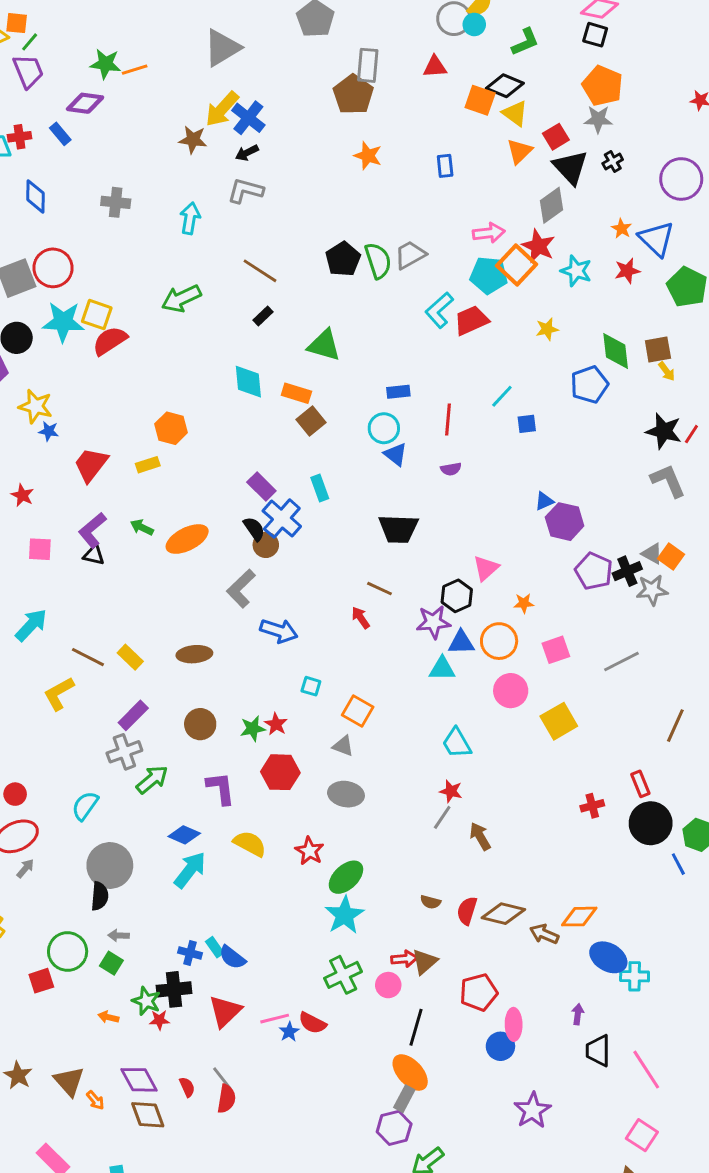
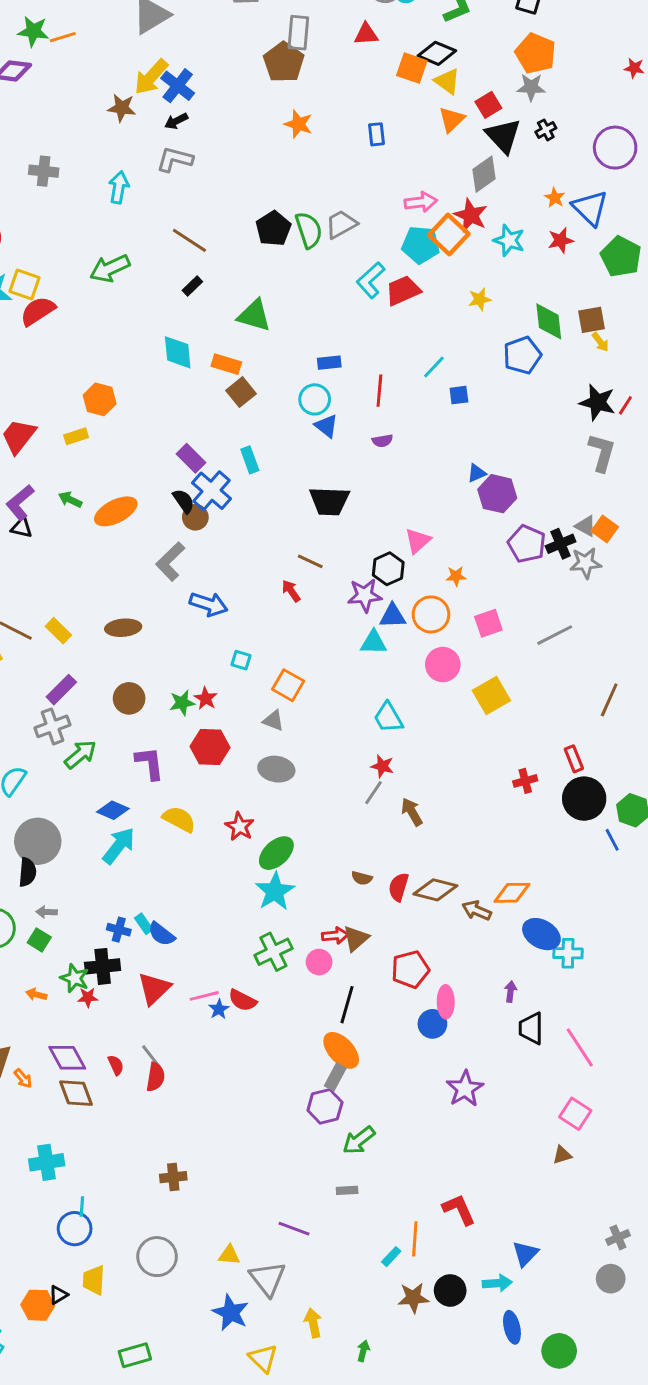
gray L-shape: (668, 481) -> (602, 452), turned 39

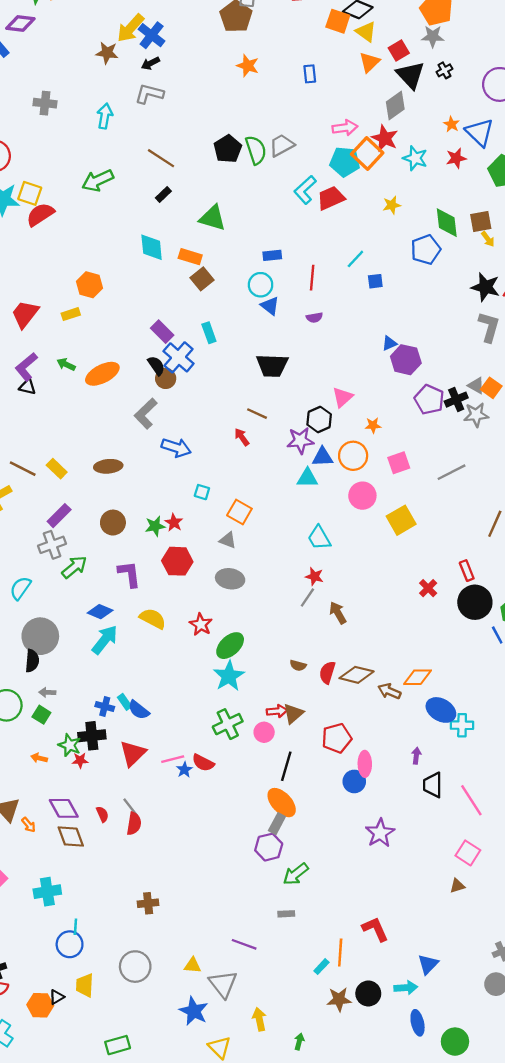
red cross: (525, 781) -> (428, 588), turned -30

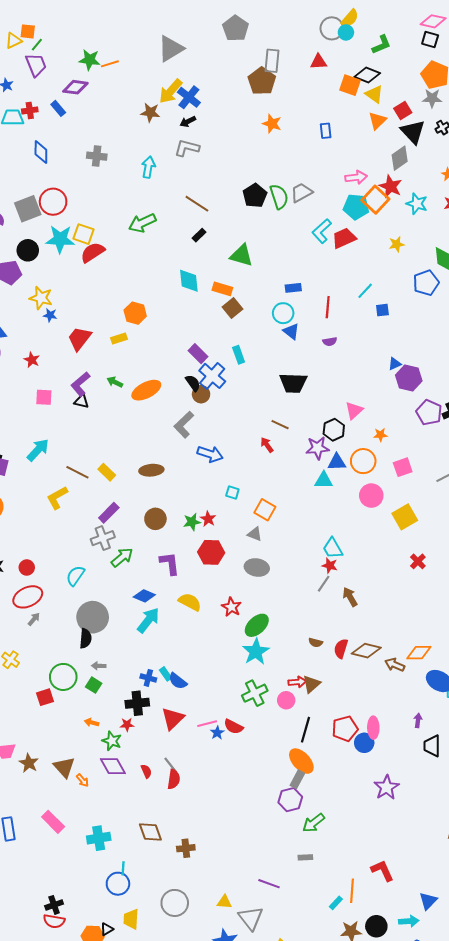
cyan trapezoid: (319, 538) -> (333, 548), moved
red cross: (428, 588) -> (418, 561), moved
red pentagon: (337, 738) -> (345, 729), moved
green star: (70, 745) -> (112, 741), moved
brown diamond: (71, 837) -> (150, 832), moved

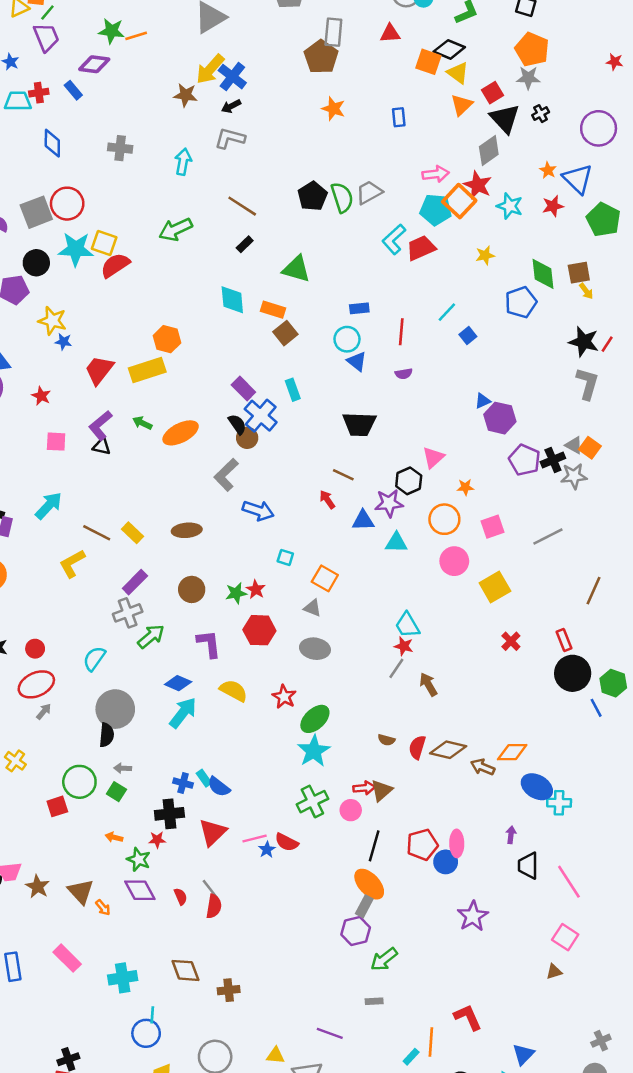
blue square: (382, 310) -> (468, 335), turned -32
yellow rectangle: (119, 338) -> (147, 370), size x1.8
blue triangle: (337, 462) -> (363, 520), moved

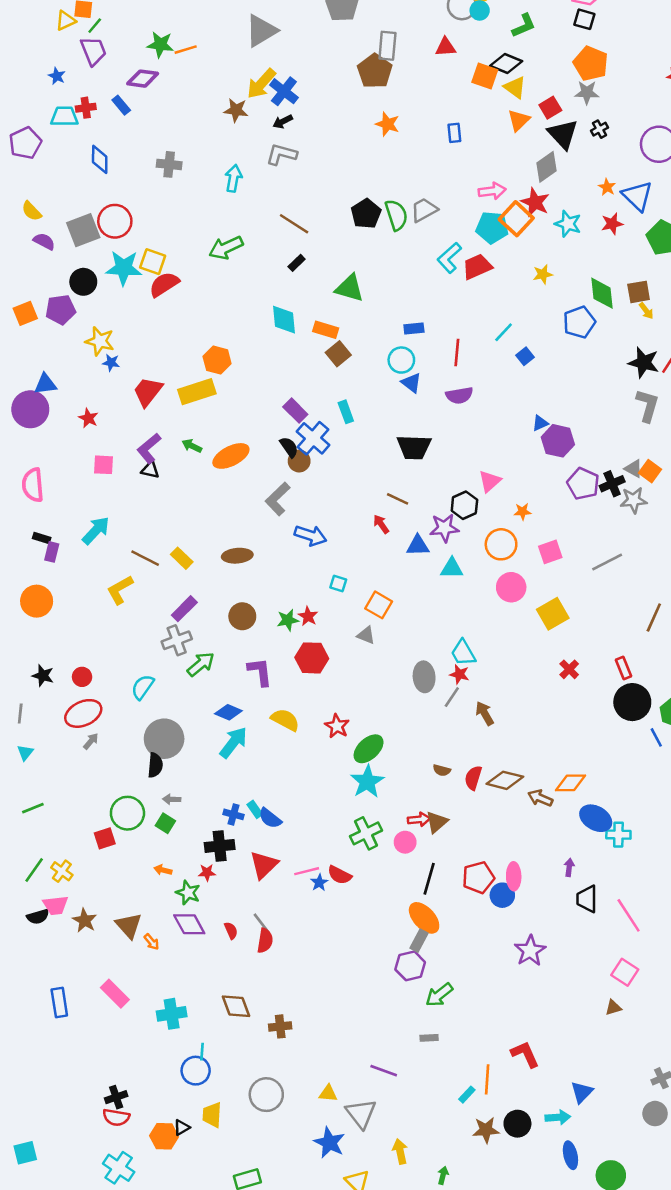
purple semicircle: (404, 374) -> (459, 395), size x1.5
gray ellipse: (315, 649) -> (424, 677), moved, turned 76
yellow cross: (15, 761) -> (62, 871), moved

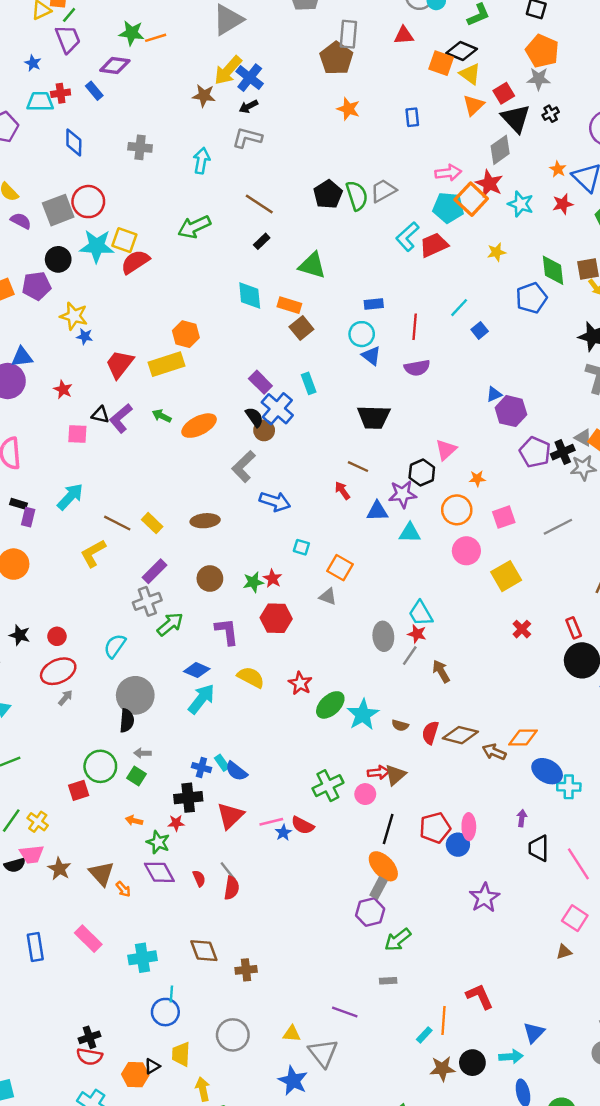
black triangle: (150, 470) -> (100, 415), moved
cyan star: (367, 782) -> (363, 715), moved
yellow arrow: (400, 1151) -> (203, 1089), moved

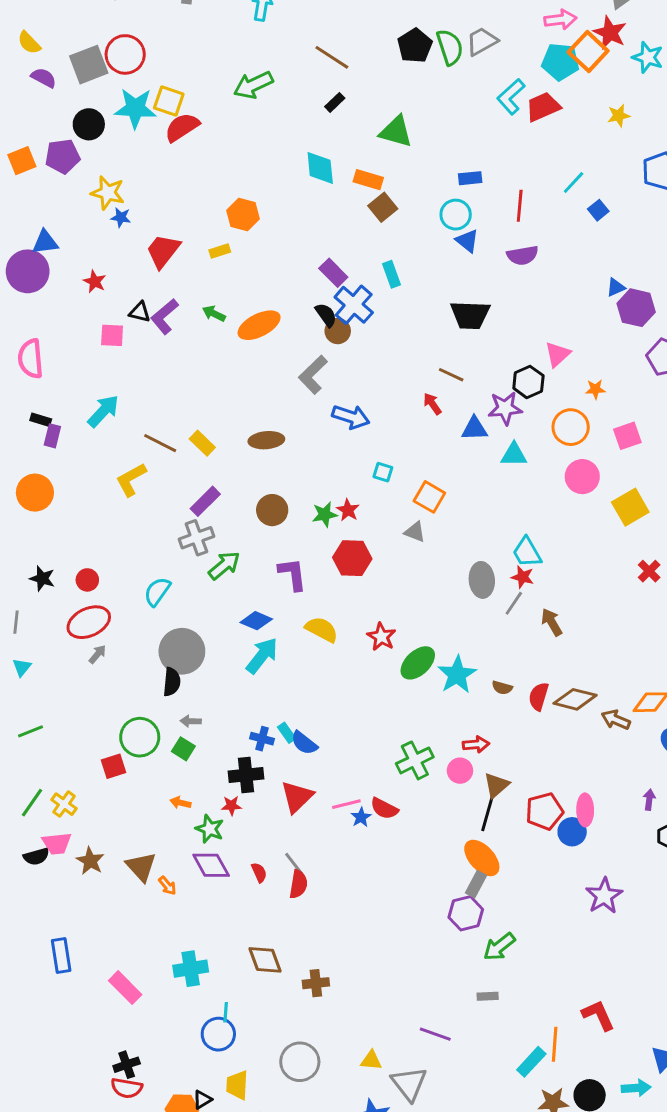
yellow rectangle: (167, 364) -> (220, 251), size x0.5
brown triangle: (395, 775) -> (496, 785), moved
pink rectangle: (88, 939) -> (125, 988), moved
cyan rectangle: (424, 1035) -> (531, 1062), size x1.5

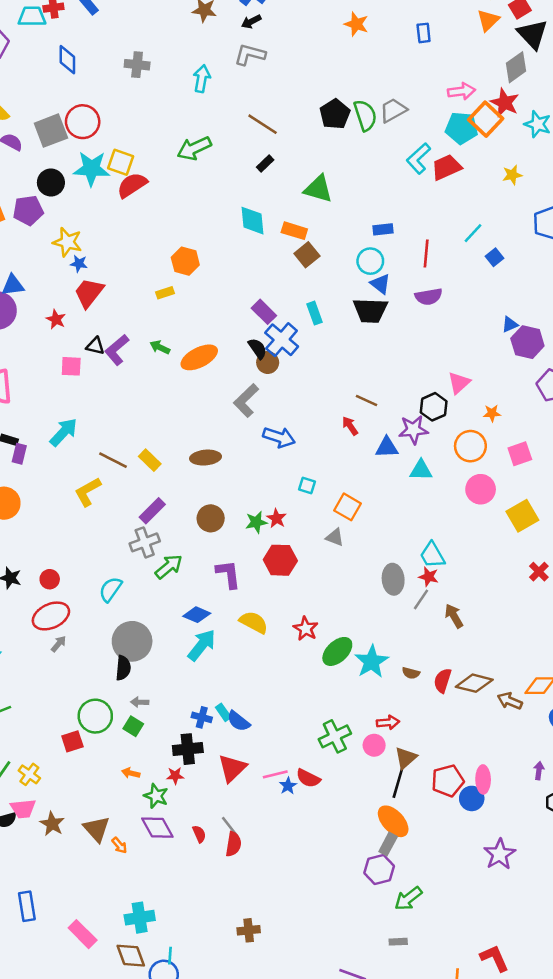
red trapezoid: (163, 251) -> (89, 293), moved
black trapezoid: (470, 315) -> (370, 311), moved
brown diamond: (265, 960) -> (131, 956), moved

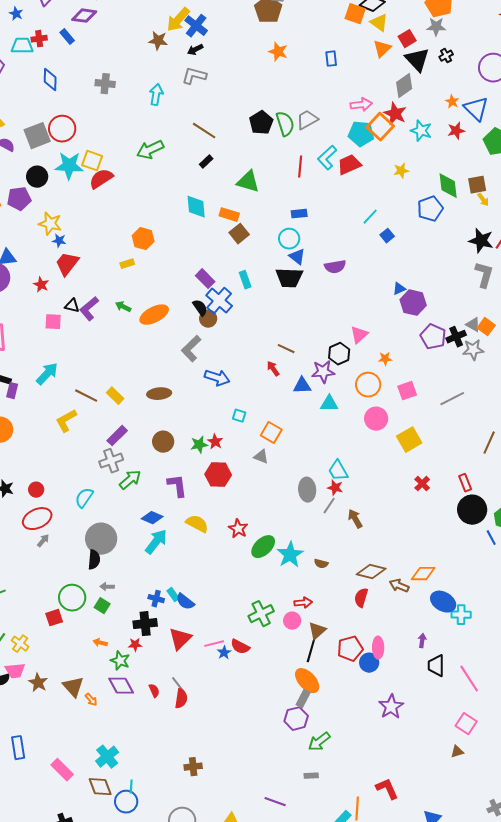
red line: (426, 253) -> (300, 167), moved
red semicircle: (443, 681) -> (361, 598), moved
cyan cross: (140, 918) -> (107, 757), turned -30

